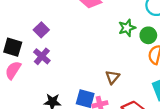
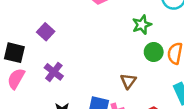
green circle: (148, 35) -> (154, 52), moved
purple cross: (42, 56) -> (54, 72), moved

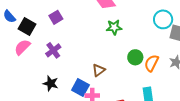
green star: (142, 25) -> (114, 27), moved
brown triangle: (128, 81) -> (99, 70), moved

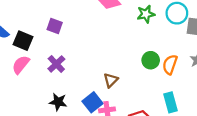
purple square: (56, 17) -> (55, 26), turned -32
green star: (114, 27) -> (146, 14), moved
blue square: (80, 87) -> (92, 102), turned 30

